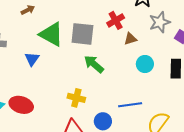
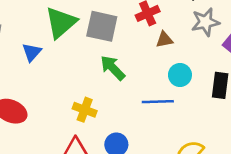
green triangle: (51, 34) -> (61, 22), turned 44
blue line: (130, 105) -> (158, 102), moved

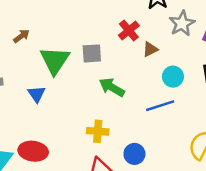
gray square: (102, 26) -> (92, 53), size x0.7

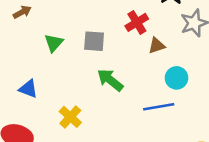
green triangle: (55, 60) -> (54, 43), size x0.6
blue triangle: (37, 94) -> (28, 89), moved, turned -42
yellow cross: (98, 131) -> (70, 117), moved, turned 30

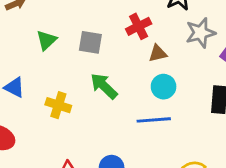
cyan circle: (177, 78) -> (164, 87), moved
yellow cross: (70, 117) -> (58, 105), moved, turned -30

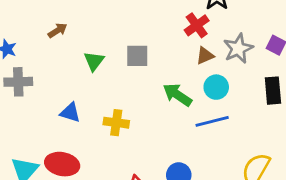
red cross: (139, 26) -> (197, 25), moved
gray star: (201, 33) -> (238, 48), moved
green arrow: (104, 86) -> (177, 95), moved

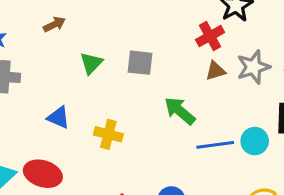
cyan circle: (216, 87) -> (255, 141), moved

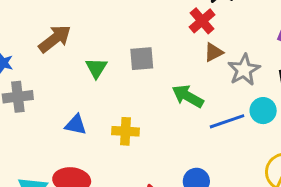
brown arrow: (54, 24) -> (55, 39), size x1.6
gray star: (253, 67) -> (244, 70), moved

